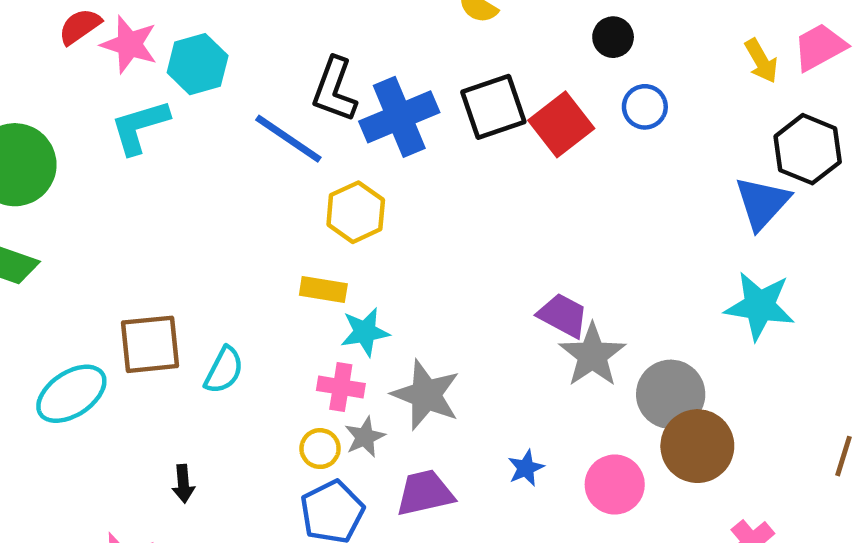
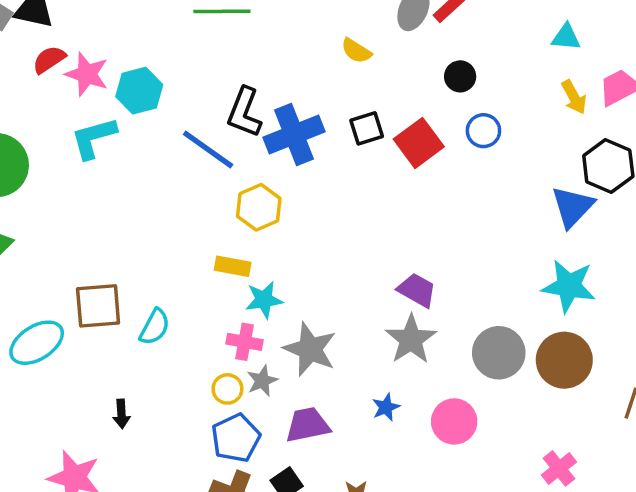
black square: (493, 107) -> (367, 128), size x0.7
gray star: (592, 355) -> (411, 339), moved
brown circle: (697, 446) -> (564, 360), moved

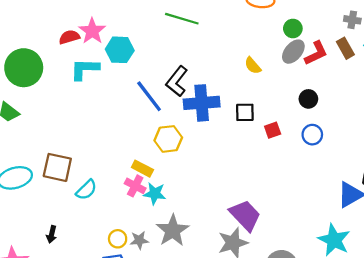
red semicircle: (49, 60) -> (69, 37), moved
red square: (419, 143) -> (273, 130), size x0.6
purple trapezoid: (417, 290) -> (245, 215), size x1.4
pink cross: (244, 342) -> (135, 186), moved

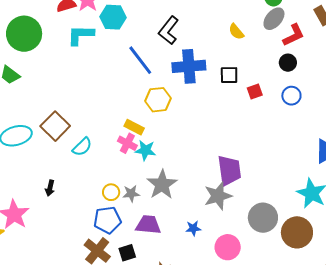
red L-shape: (316, 53) -> (293, 35), moved
black L-shape: (177, 81) -> (169, 30), moved
brown square: (57, 167) -> (55, 126), turned 32
purple trapezoid: (245, 215) -> (229, 170), turned 36

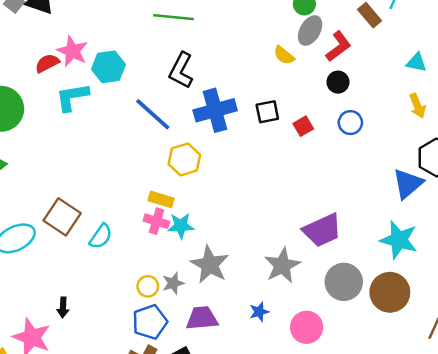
yellow semicircle: (236, 32) -> (284, 55), moved
purple trapezoid: (229, 170) -> (322, 230), moved, turned 84
black arrow: (50, 188) -> (63, 307), moved

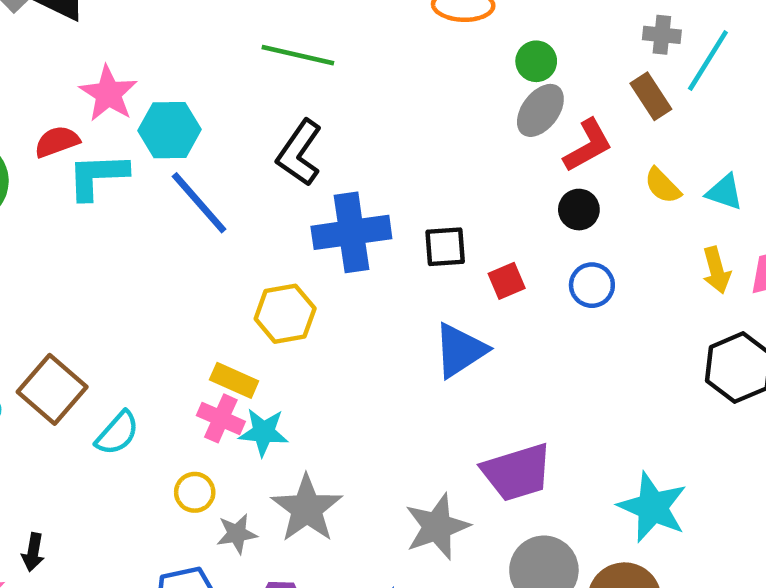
yellow semicircle: (284, 55) -> (663, 186), moved
red semicircle: (47, 63) -> (57, 142), moved
blue line: (153, 114) -> (199, 203), moved
blue triangle: (408, 184) -> (460, 350), moved
yellow circle: (148, 286) -> (195, 492), moved

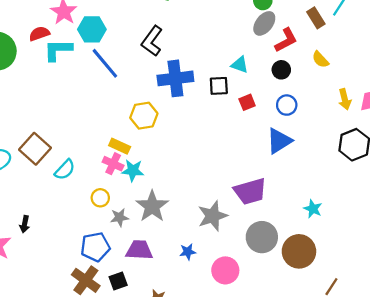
cyan triangle: (725, 192) -> (240, 65), moved
blue triangle: (460, 350) -> (279, 141), moved
cyan star: (653, 507) -> (313, 209), size x0.6

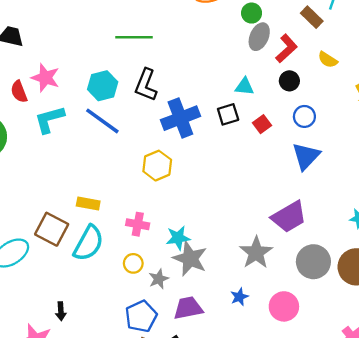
cyan hexagon: (92, 29) -> (103, 86), moved
red semicircle: (39, 34) -> (19, 92), moved, turned -78
yellow rectangle: (120, 146) -> (88, 204), moved
cyan semicircle: (65, 170) -> (89, 243), size x1.5
cyan star: (133, 170) -> (178, 238), moved

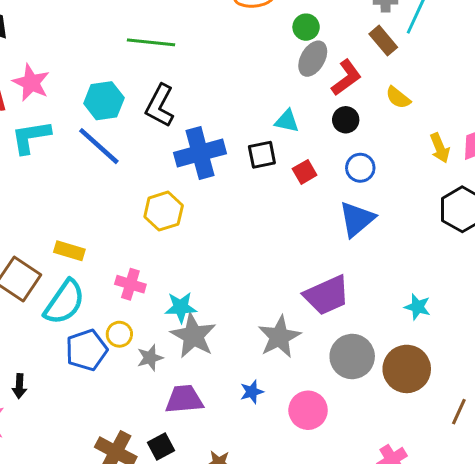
blue pentagon: (141, 316) -> (87, 350), moved

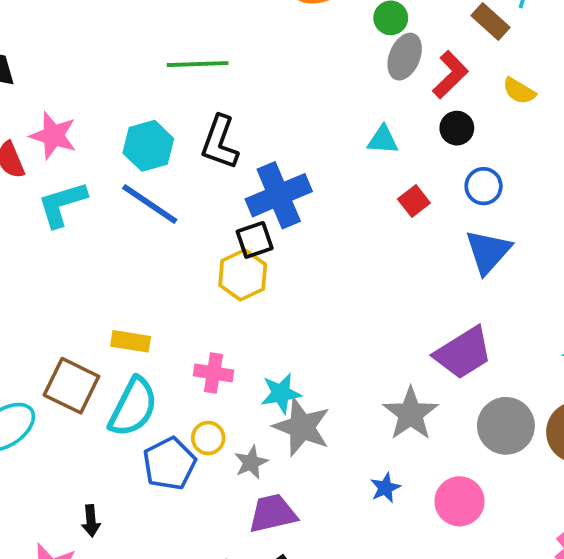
black square: (262, 155) -> (255, 240), moved
purple trapezoid: (184, 399) -> (273, 513), moved

